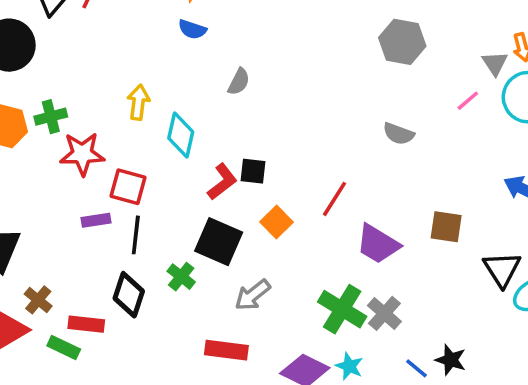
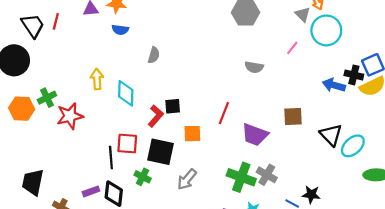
pink line: (468, 101) -> (292, 48), moved
red square: (128, 187) -> (127, 144), moved
purple rectangle: (96, 220) -> (91, 191), moved
orange square: (276, 222) -> (192, 134), turned -36

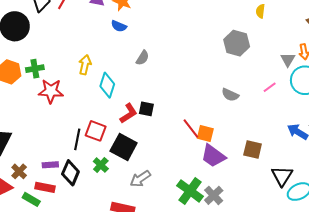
red line: (224, 113) -> (191, 128), turned -75
orange square: (192, 134) -> (205, 134), moved

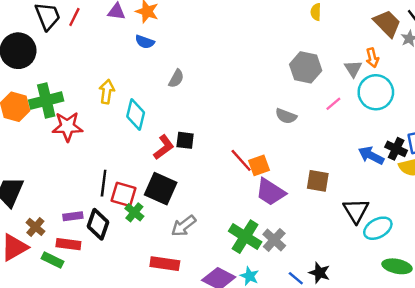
gray hexagon: (237, 43) -> (306, 67), moved
green cross: (35, 69) -> (46, 101), size x1.5
red square: (96, 131) -> (124, 194), moved
orange square: (205, 134) -> (259, 165), turned -30

